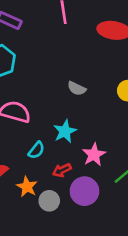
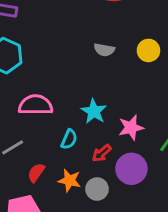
gray semicircle: (77, 88) -> (104, 50), moved
pink star: (94, 155) -> (131, 128), turned 30

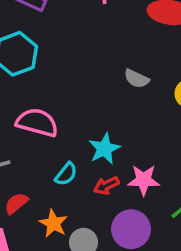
red arrow: (102, 153) -> (106, 185), moved

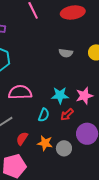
cyan star: (104, 149) -> (60, 95), turned -30
pink star: (144, 180) -> (84, 96), moved

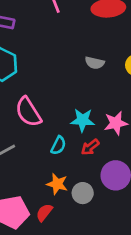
pink semicircle: (20, 92) -> (28, 112), turned -125
red semicircle: (22, 139) -> (44, 213), moved

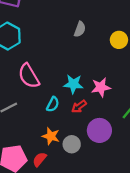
gray semicircle: (95, 63) -> (80, 29), moved, turned -84

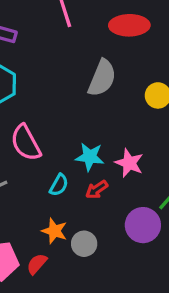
gray semicircle: (80, 29) -> (102, 78), size x1.6
pink star: (101, 87) -> (129, 163), turned 30
purple circle: (99, 130) -> (143, 225), moved

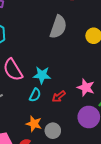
cyan star: (90, 157) -> (42, 75), moved
pink star: (129, 163) -> (86, 87), moved

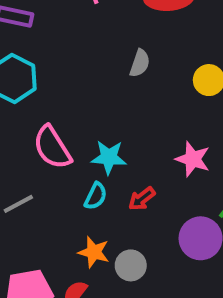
gray semicircle: (58, 27) -> (140, 63), size x0.6
pink star: (86, 87) -> (193, 159), moved

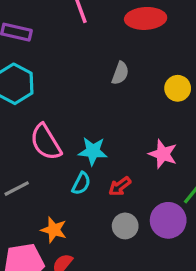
orange star: (94, 252) -> (54, 230), moved
gray circle: (131, 265) -> (125, 226), moved

